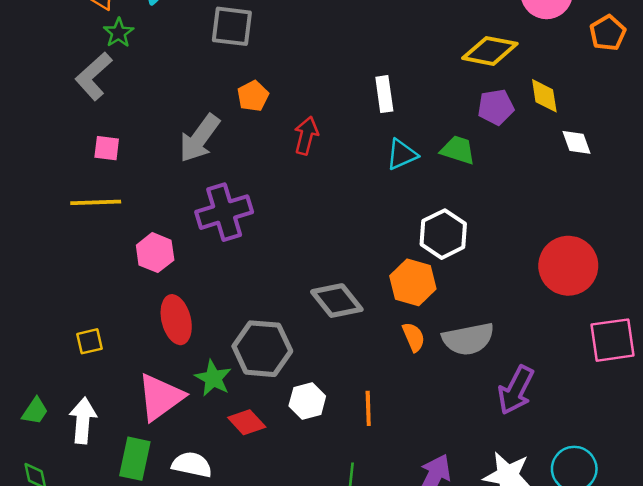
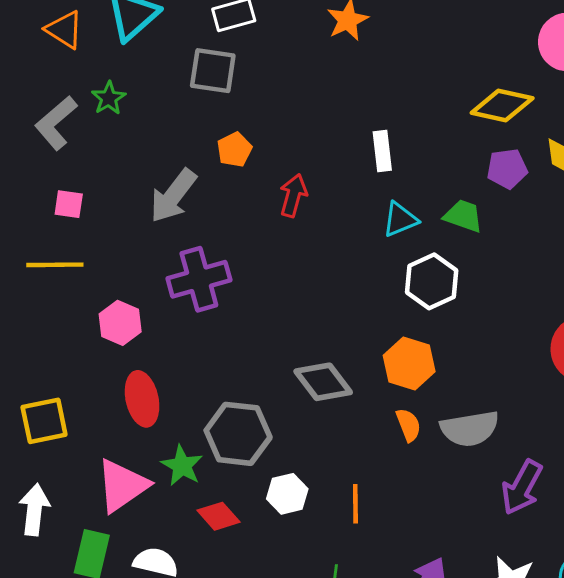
green star: (119, 33) -> (109, 98), moved
white hexagon: (443, 234) -> (432, 281), moved
yellow square: (90, 341) -> (44, 421), size x1.6

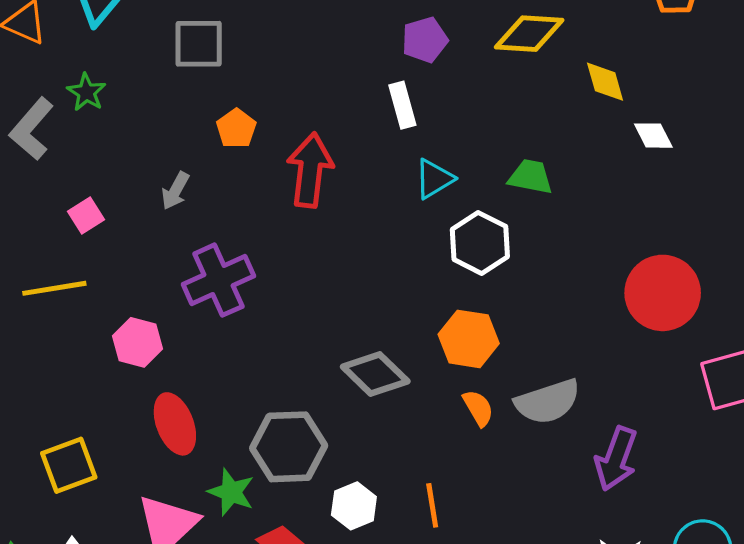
purple pentagon: (507, 169) -> (425, 40), moved
gray arrow: (173, 196) -> (175, 191), size x0.6
red arrow: (293, 196) -> (310, 170), size x1.5
pink square: (69, 204) -> (86, 215), moved, turned -32
green trapezoid: (463, 216) -> (530, 177), moved

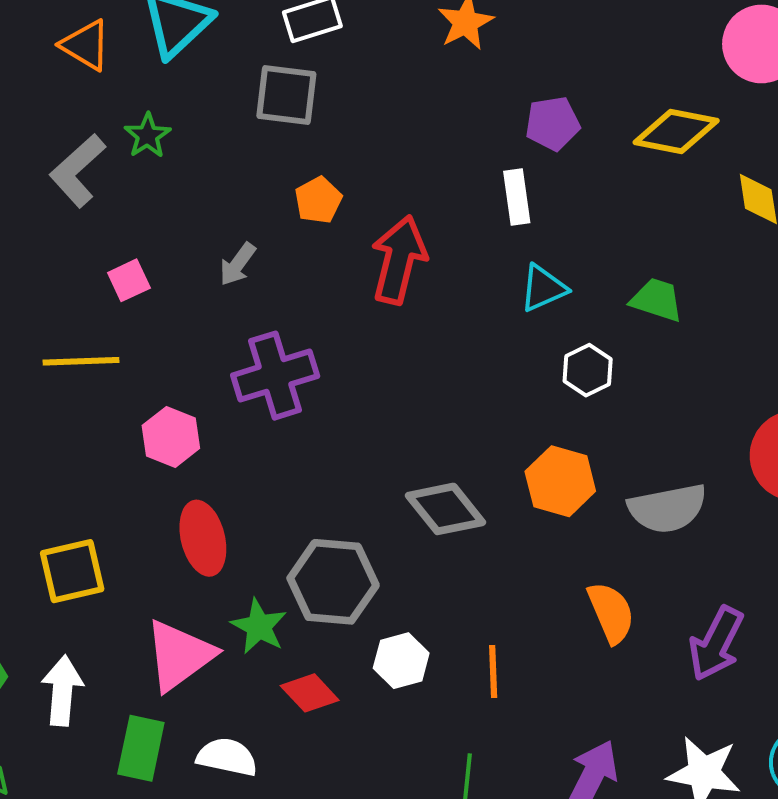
white hexagon: (480, 243) -> (588, 370), size x0.7
gray semicircle: (548, 402) -> (667, 508), moved
orange semicircle: (478, 408) -> (611, 613), moved, size x1.4

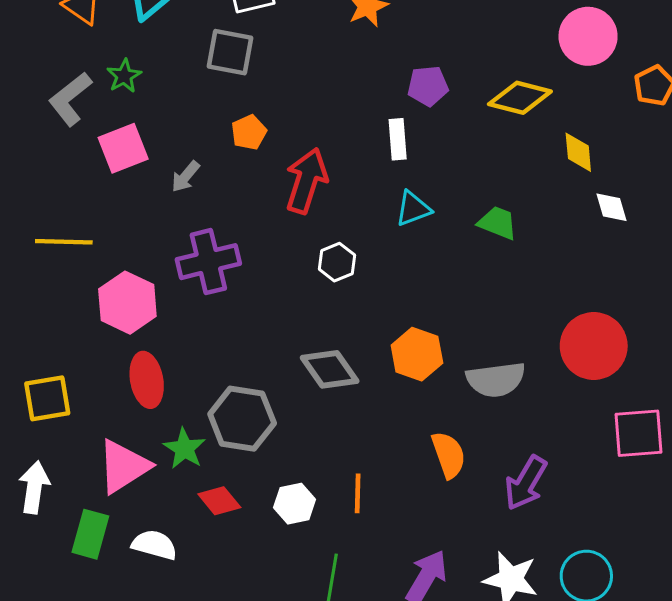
pink square: (129, 280) -> (123, 148), moved, size x1.6
white hexagon: (588, 370) -> (337, 262), moved
pink hexagon: (171, 437) -> (127, 303), size x1.4
white hexagon: (401, 661) -> (295, 504), moved

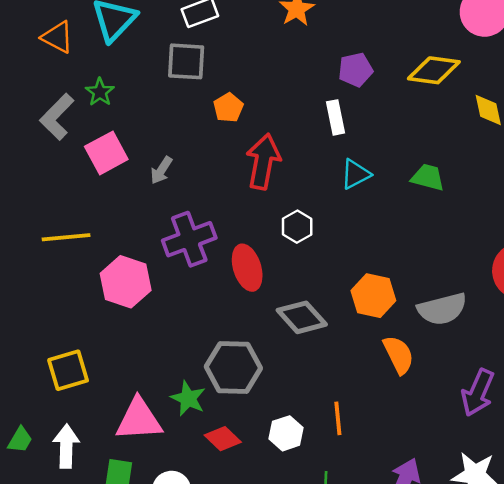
orange pentagon: (249, 132) -> (228, 108), moved
red ellipse: (147, 380) -> (247, 268), moved
orange semicircle: (449, 455) -> (398, 355), moved
pink triangle: (124, 466) -> (139, 420), turned 36

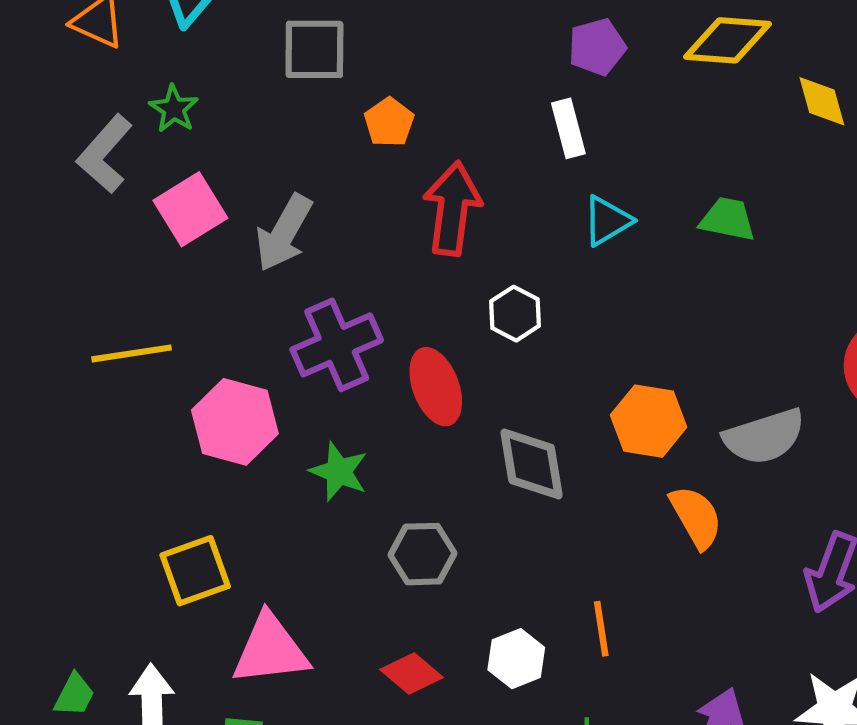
gray arrow: (161, 170) -> (284, 233), size x1.6
gray diamond: (302, 317) -> (532, 464), turned 36
gray hexagon: (233, 367) -> (423, 554), size x0.7
yellow square: (68, 370) -> (195, 571), moved
green star: (188, 398) -> (339, 472), moved

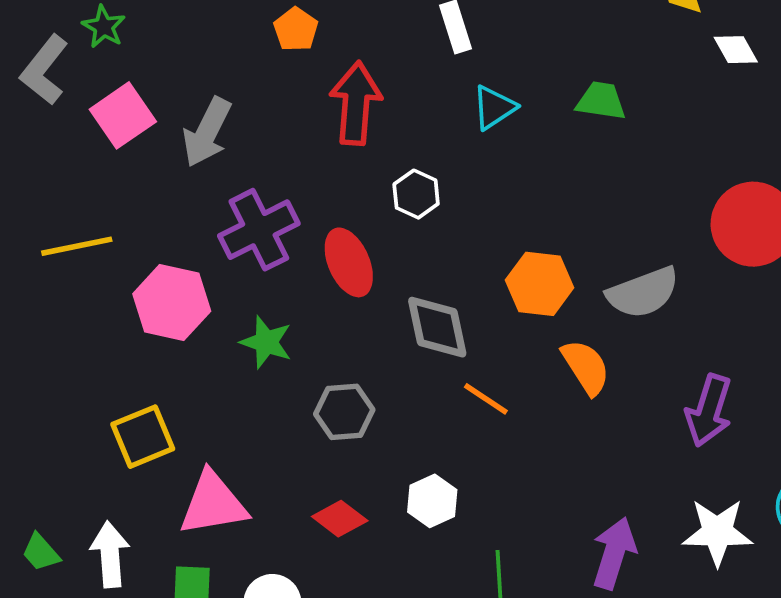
orange line: (601, 629) -> (486, 399), moved, turned -45
green trapezoid: (74, 695) -> (41, 552), turned 114

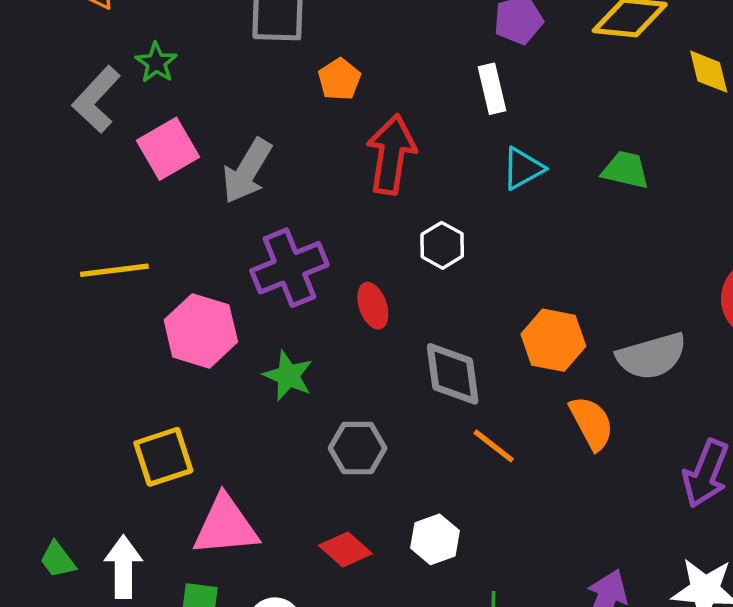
red ellipse: (349, 262) -> (373, 306), size x0.7

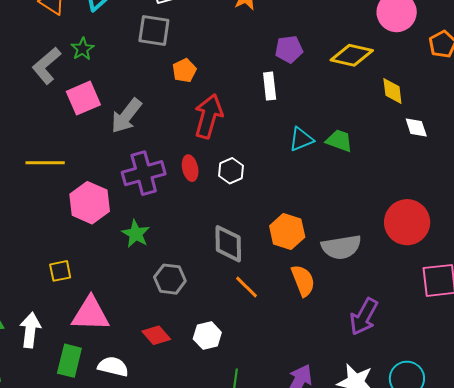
cyan triangle: (523, 168) -> (301, 139), moved
red ellipse: (373, 306) -> (190, 168), moved
yellow square: (163, 457) -> (60, 271), size x0.7

